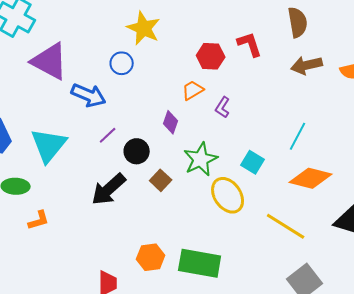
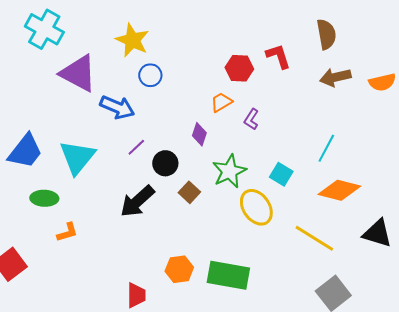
yellow star: (144, 28) -> (132, 40), moved

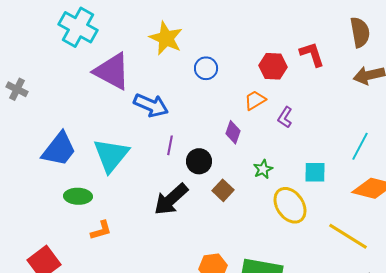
blue circle: (150, 75) -> (206, 68), moved
purple line: (136, 147) -> (170, 145), turned -36
green star: (229, 171) -> (263, 169), size x0.6
cyan square: (281, 174) -> (315, 172), turned -30

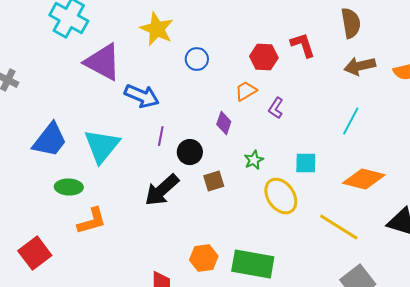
cyan line: (360, 146) -> (351, 121), moved
brown square: (223, 190) -> (214, 181), turned 30
orange L-shape: (101, 230) -> (92, 221), size x1.4

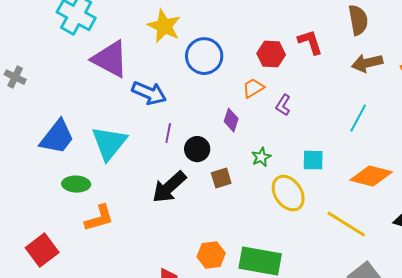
blue circle: (197, 59) -> (204, 56), size x1.6

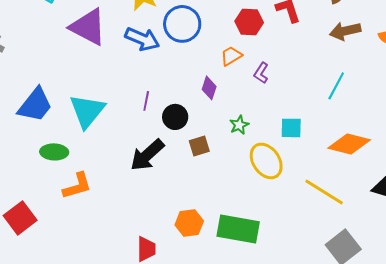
blue arrow: (149, 93) -> (142, 39), moved

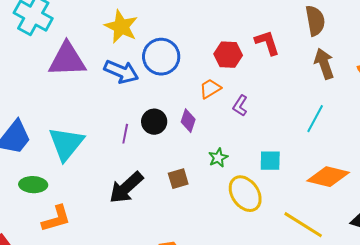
purple triangle: (88, 27) -> (67, 60), turned -30
brown arrow: (345, 31) -> (324, 64), turned 84
black circle: (175, 117) -> (154, 122), moved

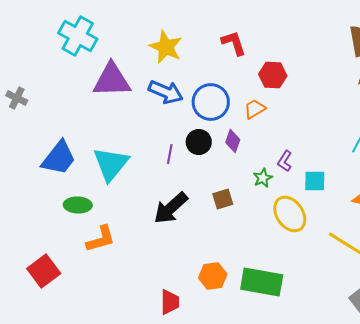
red L-shape: (267, 43) -> (234, 43), moved
blue circle: (161, 57) -> (211, 102), moved
purple L-shape: (240, 106) -> (285, 161), moved

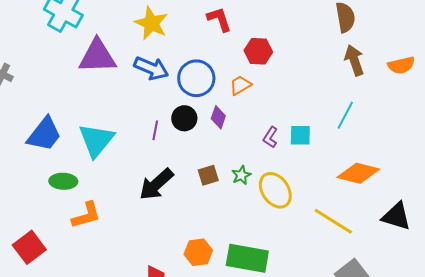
green star: (263, 178) -> (241, 175), moved
cyan square: (315, 181) -> (300, 135), moved

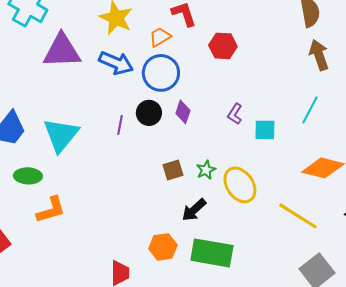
orange trapezoid: (240, 85) -> (160, 37), moved
purple L-shape: (270, 137) -> (235, 114), moved
black arrow: (156, 184) -> (194, 210), moved, size x0.7

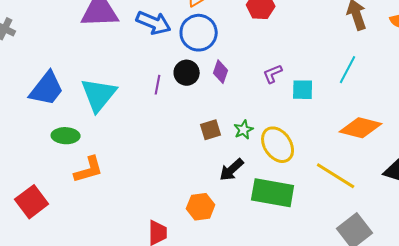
purple L-shape: (235, 114) -> (273, 74), turned 35
green rectangle: (212, 253) -> (273, 193), moved

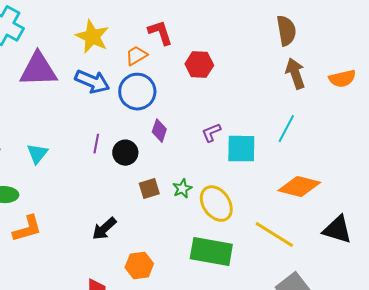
black circle: (187, 73) -> (125, 153), moved
cyan square: (303, 90) -> (241, 149), size x1.4
cyan triangle: (99, 95) -> (37, 154), size x0.6
black arrow: (232, 170) -> (104, 229), moved

